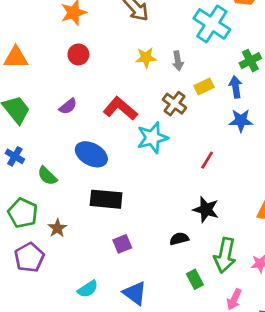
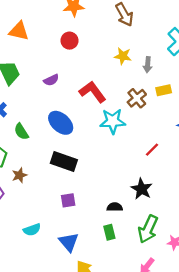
green rectangle: (195, 279) -> (109, 232), moved

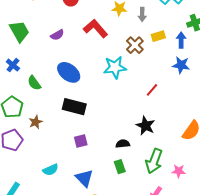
red L-shape: (93, 92) -> (96, 28), moved

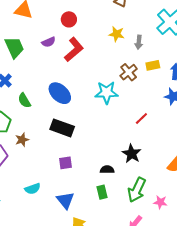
red L-shape: (96, 28) -> (74, 50), moved, turned 85
purple semicircle: (57, 35) -> (49, 42), moved

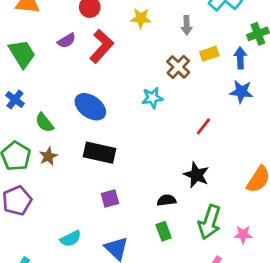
yellow star: (117, 34) -> (141, 18), moved
cyan star: (107, 92) -> (152, 98), size x0.7
brown star: (22, 140) -> (48, 156), moved

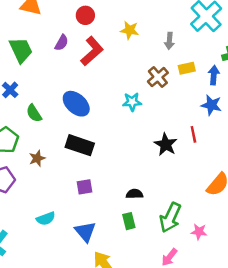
purple semicircle: (67, 41) -> (62, 43), turned -35
red line: (203, 126) -> (193, 134), moved, turned -56
brown star: (48, 156) -> (37, 158), moved
black star: (196, 175) -> (166, 144), moved

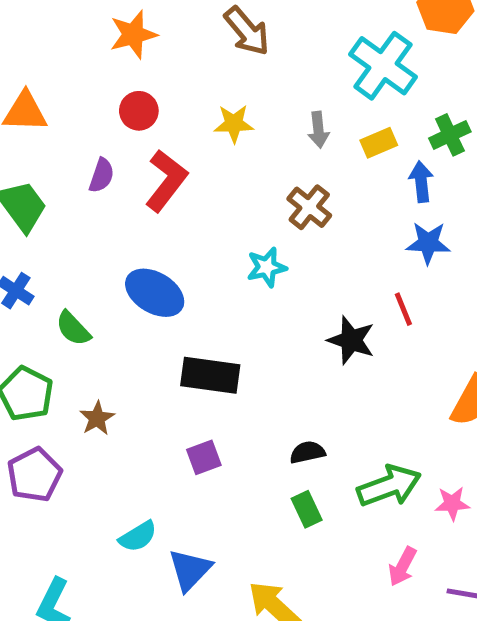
yellow rectangle: (187, 68) -> (379, 143), moved
black rectangle: (80, 145) -> (210, 375), moved
green arrow: (170, 217) -> (389, 486), turned -124
blue triangle: (85, 232) -> (190, 570), moved, turned 35

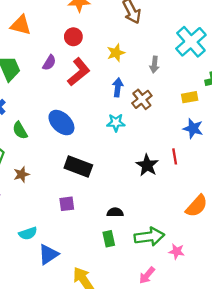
yellow star: (234, 124) -> (116, 53), turned -30
yellow rectangle: (379, 143) -> (190, 97), moved
blue arrow: (421, 182) -> (118, 87), moved

